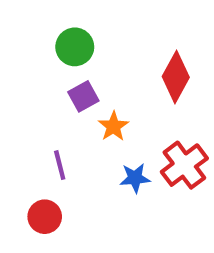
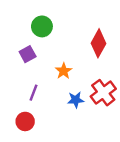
purple square: (83, 96) -> (28, 54), moved
purple line: (60, 165) -> (34, 93), turned 35

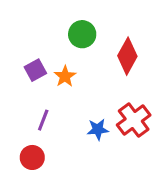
green circle: (42, 26) -> (82, 34), moved
orange star: (64, 71) -> (65, 76), moved

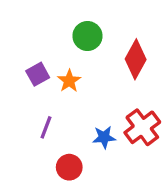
red circle: (32, 157) -> (69, 167), moved

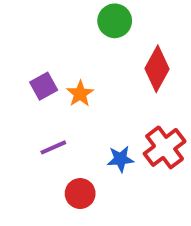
green circle: (87, 36) -> (115, 21), moved
purple line: (46, 127) -> (53, 147), turned 45

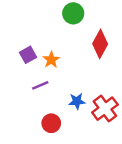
purple line: (53, 147) -> (40, 85), moved
red cross: (165, 147) -> (105, 109), moved

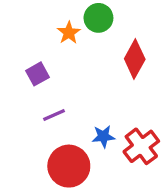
orange star: (51, 60) -> (69, 33), moved
red circle: (51, 123) -> (69, 166), size x1.6

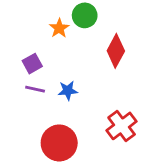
purple line: (54, 115) -> (35, 89), moved, turned 36
blue star: (103, 136) -> (68, 91), moved

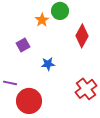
purple line: (35, 89) -> (10, 83), moved
red circle: (59, 143) -> (29, 101), moved

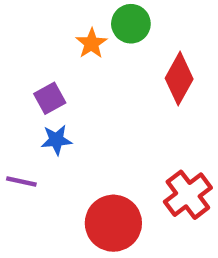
blue star: (48, 64) -> (56, 140), moved
red circle: (29, 101) -> (113, 223), moved

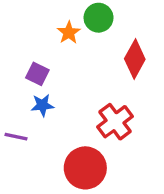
purple square: (50, 98) -> (37, 74), turned -35
red cross: (188, 195) -> (115, 122), moved

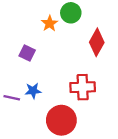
blue star: (42, 105) -> (33, 91), moved
red cross: (115, 122) -> (83, 87), turned 35

